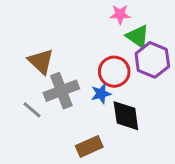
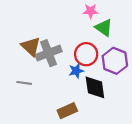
purple hexagon: (152, 60) -> (115, 61), moved
gray cross: (61, 91) -> (49, 53), moved
gray line: (32, 110) -> (24, 83), turned -32

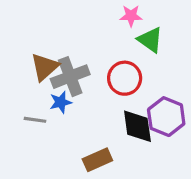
brown triangle: (31, 46) -> (45, 67), turned 35
purple hexagon: (115, 61) -> (166, 117), moved
blue star: (76, 71) -> (61, 102), moved

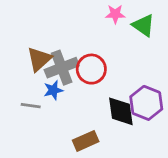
green triangle: (150, 40) -> (143, 25), moved
red circle: (125, 78) -> (91, 69), moved

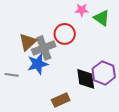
red circle: (91, 69) -> (65, 34), moved
blue star: (53, 90) -> (38, 64), size x1.5
gray line: (31, 106) -> (12, 75), moved

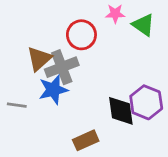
red circle: (65, 34) -> (81, 35), moved

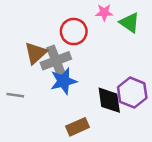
blue star: (53, 90) -> (64, 81), moved

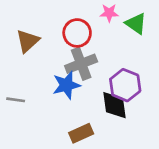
brown triangle: (36, 53) -> (28, 41), moved
gray cross: (56, 61) -> (81, 64), moved
purple hexagon: (132, 93) -> (125, 85), moved

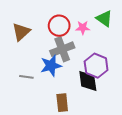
pink star: (109, 13) -> (83, 28), moved
gray line: (16, 100) -> (26, 77), moved
brown rectangle: (81, 133) -> (62, 103), turned -72

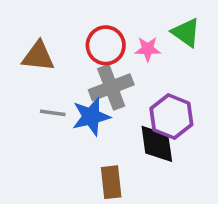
brown triangle: (21, 32) -> (38, 56), turned 48
gray line: (26, 77) -> (53, 113), moved

